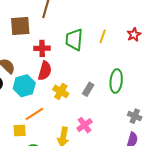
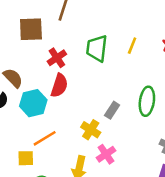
red cross: (42, 48) -> (57, 58), turned -35
yellow cross: (61, 91) -> (91, 130), moved

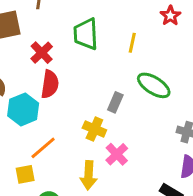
yellow line: (132, 46) -> (132, 43), moved
green ellipse: (147, 101) -> (154, 85), turned -56

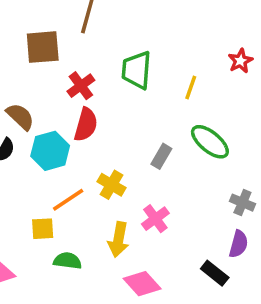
yellow cross: (94, 129) -> (111, 185), moved

